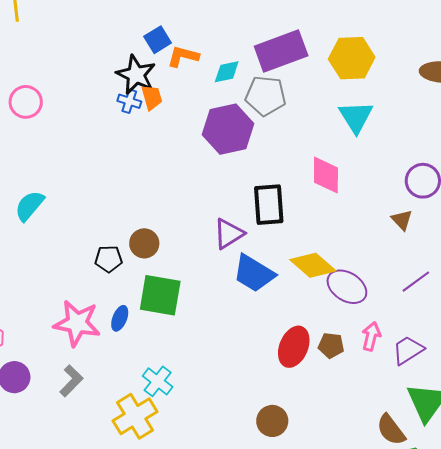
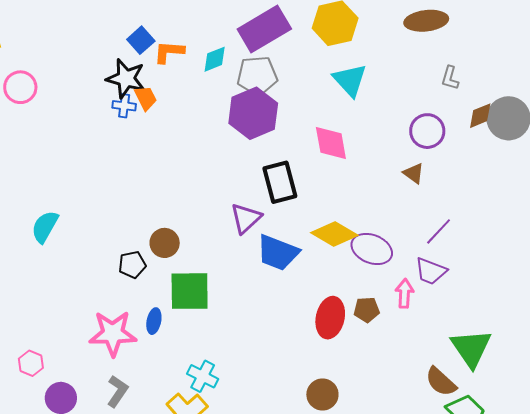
pink circle: (26, 102) -> (20, 87), moved
purple hexagon: (228, 129) -> (253, 113), moved
purple trapezoid: (408, 350) -> (431, 271), moved, turned -116

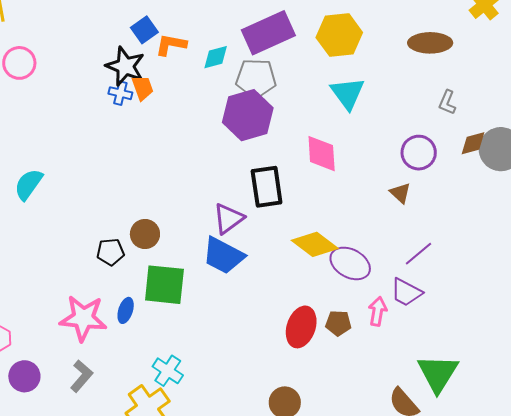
cyan semicircle: (45, 227) -> (28, 184), moved
blue trapezoid: (278, 253) -> (223, 255), moved

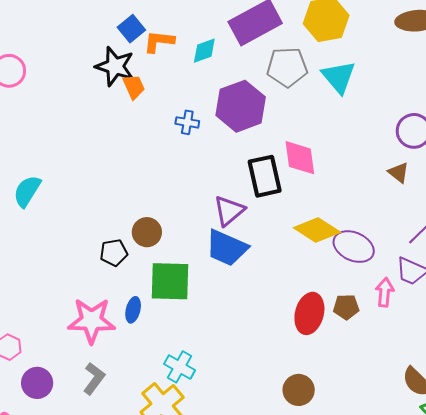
gray pentagon: (256, 78) -> (287, 67), moved
blue cross: (120, 93) -> (187, 122), moved
pink diamond: (322, 154) -> (300, 158), moved

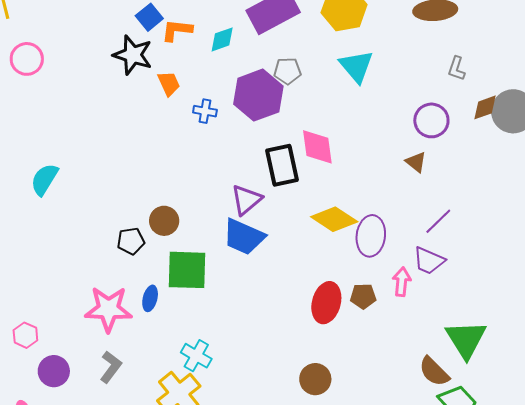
gray pentagon: (287, 67) -> (287, 71), moved, size x0.7
orange trapezoid: (134, 87) -> (169, 84), moved
purple ellipse: (354, 247) -> (371, 236), turned 72

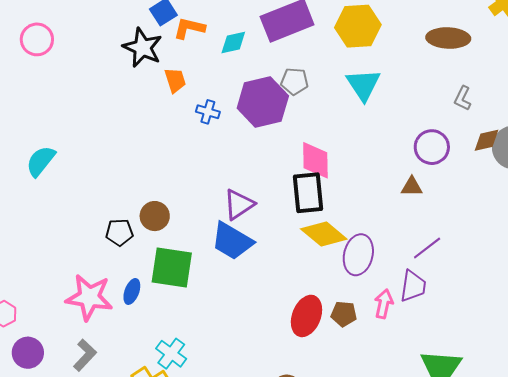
brown triangle: (416, 162) -> (412, 187), turned -45
black rectangle: (282, 165) -> (308, 193), moved
purple trapezoid: (429, 261) -> (413, 286), turned -112

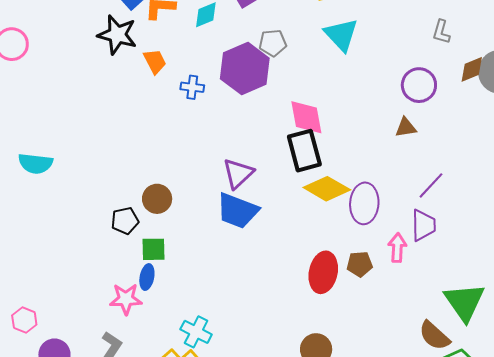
cyan semicircle: (41, 161) -> (35, 163), turned -112
green square: (172, 267) -> (154, 249), moved, size x0.6
pink star: (89, 297) -> (126, 299), moved, size x0.7

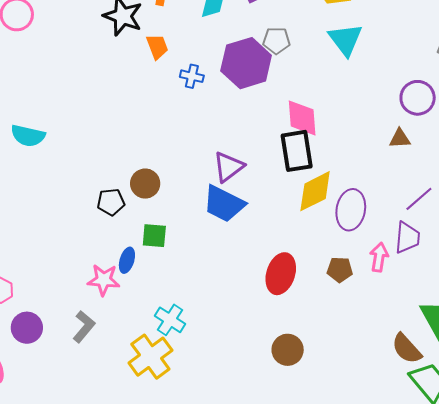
yellow diamond: (327, 189) -> (315, 191), turned -63
green square: (154, 249) -> (154, 236), moved
red ellipse: (323, 272) -> (281, 274), moved

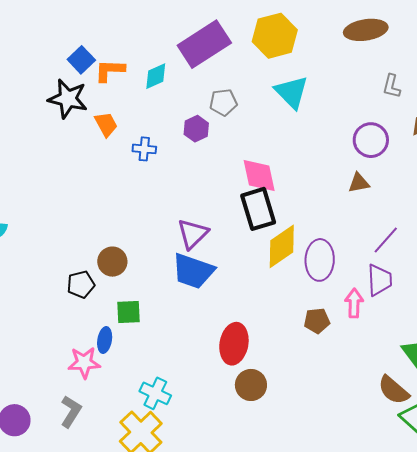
purple hexagon: (246, 63) -> (196, 129), size x0.5
red ellipse: (281, 274) -> (234, 344), moved
brown circle: (288, 350) -> (251, 385), moved

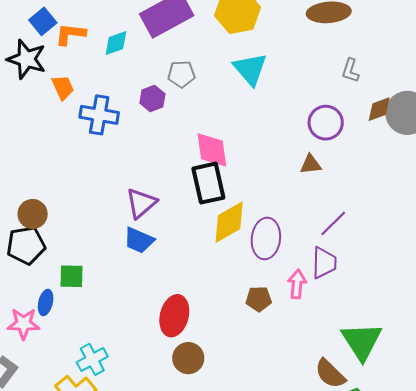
blue cross: (144, 149) -> (99, 115), size x1.6
brown circle: (112, 262) -> (33, 214), moved
blue trapezoid: (193, 271) -> (139, 240), size x0.7
black pentagon: (81, 284) -> (26, 245), size x1.4
cyan cross: (155, 393) -> (92, 359), turned 32

